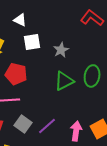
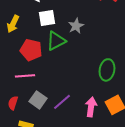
green ellipse: (92, 76) -> (107, 70), moved
green triangle: (64, 81) -> (56, 41), moved

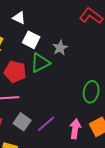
white square: (47, 18) -> (31, 40), turned 36

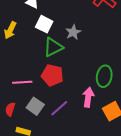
red pentagon: (15, 72) -> (52, 75), moved
pink arrow: (75, 129) -> (88, 97), moved

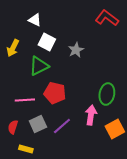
green triangle: (53, 47) -> (39, 66), moved
gray square: (35, 106) -> (38, 124), turned 30

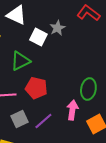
white triangle: (35, 20) -> (16, 15), size x1.5
white square: (47, 42) -> (38, 37), moved
gray star: (76, 50) -> (57, 28), moved

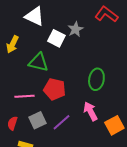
green triangle: (20, 61) -> (38, 62), turned 40
green ellipse: (88, 89) -> (96, 79), moved
pink arrow: (72, 110) -> (90, 111), turned -36

